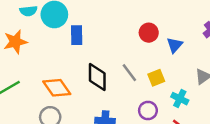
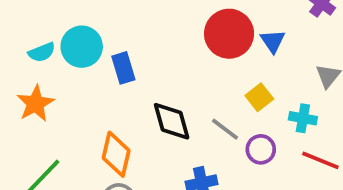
red circle: (149, 33) -> (229, 34), size x1.6
gray line: (129, 73) -> (225, 129), moved
orange diamond: (57, 88) -> (116, 154), turned 64

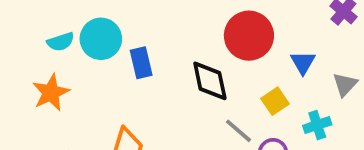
blue triangle: (273, 41) -> (303, 62), moved
cyan cross: (303, 118) -> (317, 125), turned -32
black diamond: (172, 121) -> (210, 81), moved

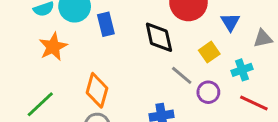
gray triangle: (345, 84) -> (263, 38), turned 36
orange star: (51, 93) -> (53, 47), moved

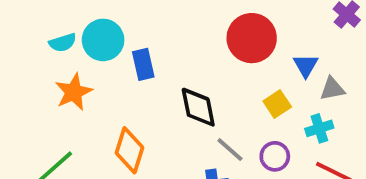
black diamond: (159, 37) -> (198, 107), moved
gray triangle: (263, 38) -> (332, 89), moved
gray line: (182, 75) -> (230, 150), moved

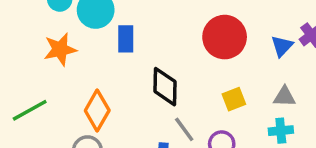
blue triangle: (306, 65) -> (282, 46), moved
cyan cross: (319, 128) -> (281, 131), moved

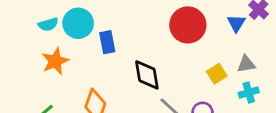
yellow square: (234, 99) -> (217, 74), moved

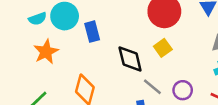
yellow square: (217, 74) -> (163, 48), moved

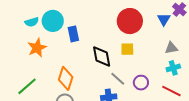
yellow square: (163, 48) -> (127, 49), turned 32

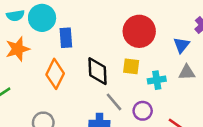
blue triangle: (164, 19) -> (181, 45), moved
cyan cross: (173, 68) -> (157, 80), moved
orange diamond: (66, 78) -> (55, 74), moved

